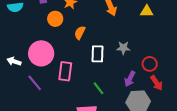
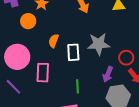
orange semicircle: (80, 33) -> (54, 41), moved
gray star: (123, 48) -> (99, 44), size x1.6
green line: (99, 88) -> (77, 86), turned 40

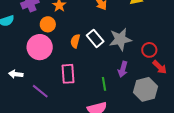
white rectangle: (73, 52) -> (95, 38), moved, turned -30
pink circle: (17, 57) -> (40, 47), moved
purple arrow: (108, 74) -> (123, 69), moved

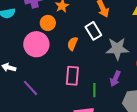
white rectangle: (95, 38) -> (93, 31), moved
pink rectangle: (68, 74) -> (72, 76), moved

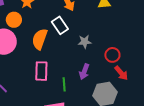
orange semicircle: (72, 44) -> (40, 39), size x1.5
gray star: (117, 49) -> (85, 42), size x0.6

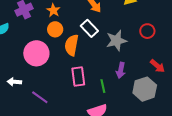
orange circle: (14, 20) -> (55, 29), moved
gray star: (85, 42) -> (116, 41), size x1.5
red circle: (112, 55) -> (147, 31), moved

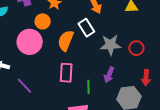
orange circle: (55, 29) -> (43, 21), moved
red circle: (147, 31) -> (136, 48), moved
red arrow: (157, 66) -> (146, 78), turned 42

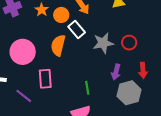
orange circle: (43, 21) -> (61, 15), moved
pink rectangle: (66, 73) -> (45, 79), moved
purple arrow: (109, 75) -> (116, 72), moved

